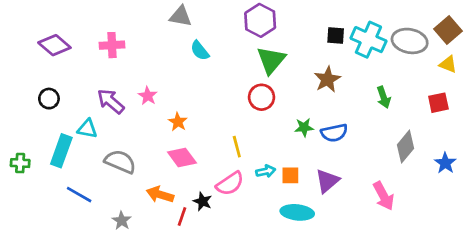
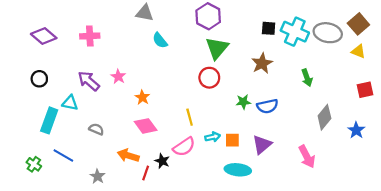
red square: (438, 103) -> (365, 90), moved
gray semicircle: (120, 162) -> (96, 129), size x0.6
green cross: (20, 163) -> (34, 164), moved, turned 32

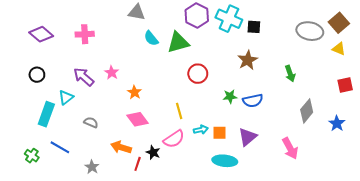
cyan cross: (295, 32) -> (229, 19), moved
green triangle: (217, 48) -> (178, 43), moved, turned 35
cyan triangle: (70, 103) -> (66, 97), turned -49

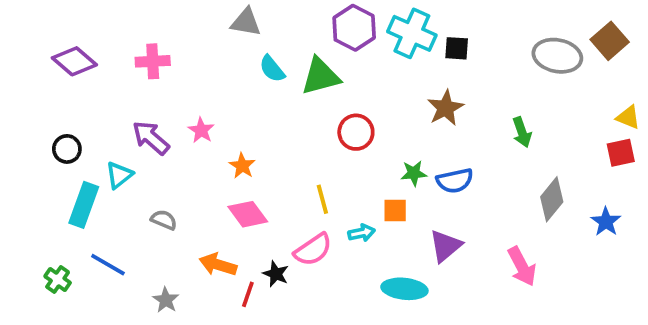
yellow triangle: (339, 49) -> (628, 117), moved
black circle: (37, 75) -> (67, 149), moved
orange square: (220, 133) -> (395, 210), moved

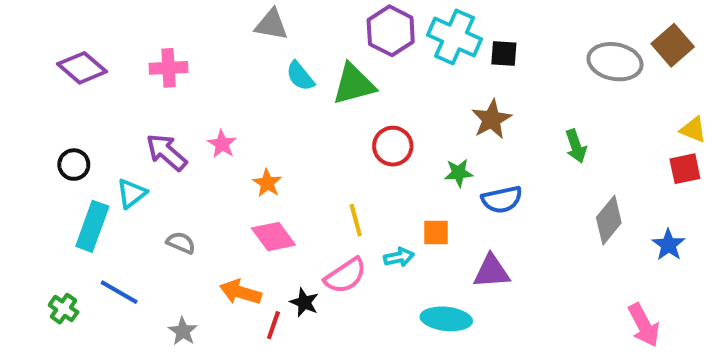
green star: (414, 173) -> (459, 173), moved
purple triangle: (445, 246) -> (492, 272), turned 36
pink arrow: (522, 266) -> (644, 325), moved

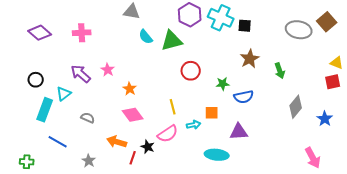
brown star: (492, 119) -> (250, 59), moved
green cross: (64, 309) -> (27, 162), moved, turned -32

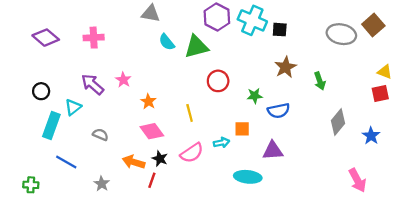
yellow line: (173, 107) -> (190, 113), moved
black star: (148, 147) -> (160, 159), moved

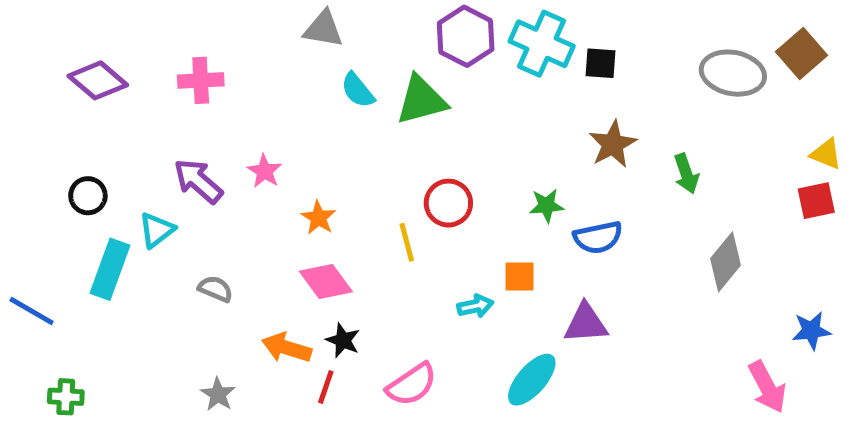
red circle: (218, 81) -> (448, 203), moved
blue star: (371, 136) -> (811, 331), moved, turned 30
pink semicircle: (192, 153) -> (412, 385), moved
blue line: (66, 162) -> (32, 311), moved
cyan ellipse: (248, 177) -> (532, 380), turned -55

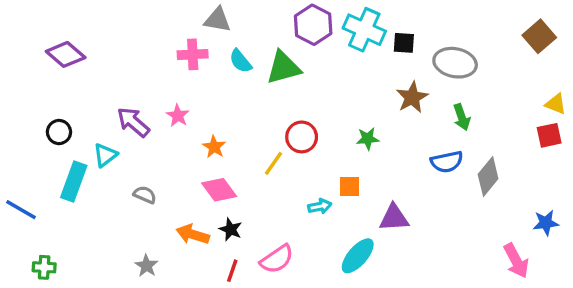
gray ellipse: (733, 73) -> (455, 63), moved
pink cross: (201, 80) -> (193, 54), moved
blue semicircle: (598, 237) -> (447, 162), moved
yellow line: (407, 242) -> (274, 163), turned 50
red line: (326, 387) -> (232, 271), moved

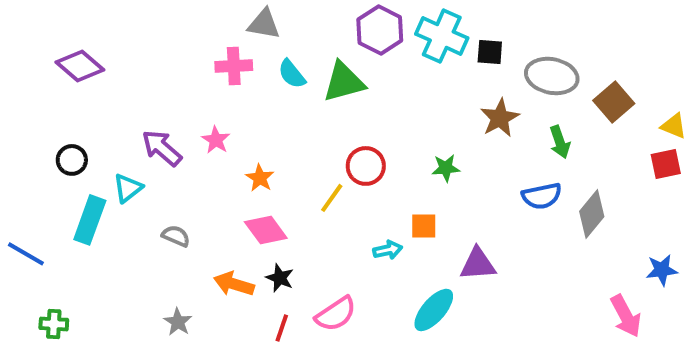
brown square: (539, 36) -> (614, 102), moved

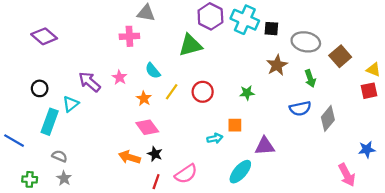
cyan semicircle: (292, 74) -> (153, 71), moved
yellow line: (332, 198) -> (172, 92), moved
gray semicircle: (176, 236) -> (60, 156), moved
gray star: (178, 322) -> (64, 178), moved

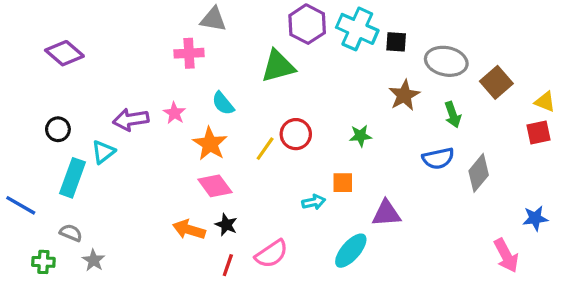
purple arrow: (90, 82) -> (131, 120), turned -50
yellow line: (172, 92) -> (265, 149), moved
orange star: (144, 98) -> (210, 144), size x1.5
gray semicircle: (60, 156) -> (71, 233), moved

